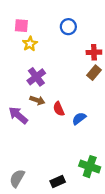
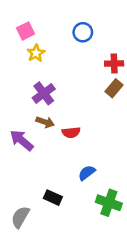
pink square: (21, 26) -> (26, 31), turned -32
red semicircle: (59, 109) -> (71, 132), turned -72
blue semicircle: (79, 118) -> (87, 173), moved
black rectangle: (58, 181) -> (53, 198), moved, turned 48

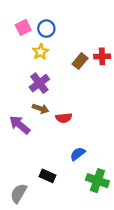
blue circle: (83, 32) -> (46, 29), moved
yellow star: (36, 53) -> (41, 52), moved
brown rectangle: (114, 88) -> (80, 61), moved

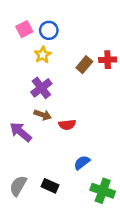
gray semicircle: (19, 193) -> (18, 186), moved

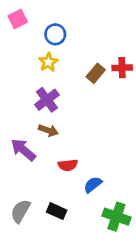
pink square: (24, 29) -> (18, 19), moved
red semicircle: (67, 125) -> (68, 165), moved

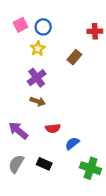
pink square: (18, 19) -> (20, 25), moved
red cross: (122, 68) -> (95, 31), moved
purple arrow: (23, 150) -> (18, 130), moved

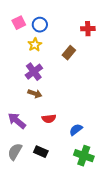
blue semicircle: (72, 143) -> (76, 130), moved

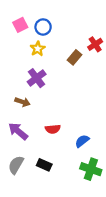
red cross: (88, 29) -> (95, 44), moved, turned -32
brown arrow: (35, 94) -> (22, 102), moved

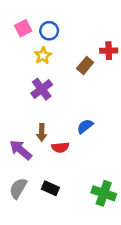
red cross: (95, 44) -> (109, 51), turned 32
brown arrow: (22, 102) -> (42, 132), moved, turned 72
blue semicircle: (82, 141) -> (85, 126), moved

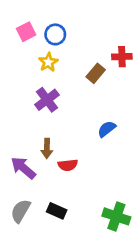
blue semicircle: (85, 126) -> (107, 129), moved

